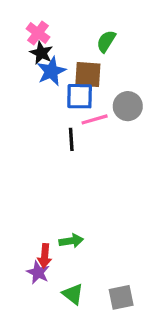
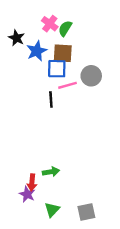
pink cross: (38, 33) -> (50, 24), moved
green semicircle: (106, 41) -> (65, 28), moved
black star: (41, 53) -> (17, 38), moved
green triangle: (73, 294) -> (52, 210), turned 35

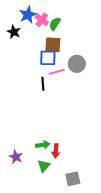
blue star: (37, 51) -> (28, 15), moved
red arrow: (32, 182) -> (56, 151), moved
purple star: (27, 194) -> (16, 157), moved
green triangle: (52, 210) -> (44, 166), moved

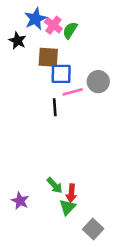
brown square: (53, 45) -> (48, 57), moved
green arrow: (43, 145) -> (55, 185), turned 56
green triangle: (44, 166) -> (67, 207), moved
gray square: (73, 179) -> (93, 229), turned -35

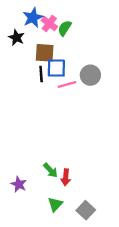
black line: (55, 107) -> (41, 74), moved
green triangle: (67, 207) -> (55, 204), moved

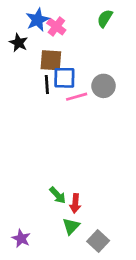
green semicircle: (65, 28) -> (105, 18), moved
purple star: (19, 184) -> (21, 238), moved
green triangle: (55, 204) -> (71, 226), moved

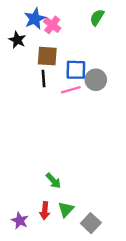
blue square: (64, 78) -> (76, 70), moved
red arrow: (75, 203) -> (45, 211), moved

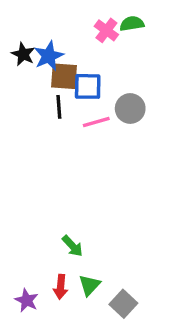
green semicircle: (97, 17) -> (132, 24), turned 49
blue star: (35, 19) -> (49, 56), moved
pink cross: (52, 25) -> (106, 30), moved
blue square: (76, 70) -> (88, 86), moved

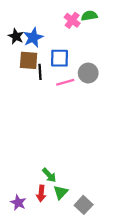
brown square: (64, 76) -> (29, 60), moved
green arrow: (72, 246) -> (49, 175), moved

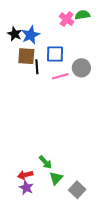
red arrow: (41, 193) -> (25, 175), moved, turned 72
purple star: (18, 203) -> (26, 188), moved

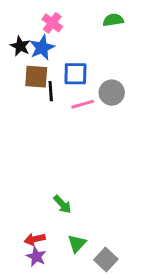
pink cross: (67, 19) -> (52, 23), moved
green arrow: (45, 162) -> (62, 204), moved

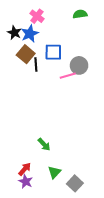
brown square: (36, 77) -> (26, 54), turned 36
pink line: (83, 104) -> (68, 76), moved
red arrow: (35, 239) -> (25, 169), turned 144

